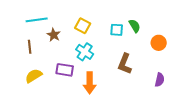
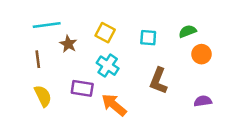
green semicircle: (135, 26) -> (188, 31), moved, turned -80
yellow semicircle: (34, 76) -> (43, 96), turned 96
purple semicircle: (160, 80) -> (203, 101), turned -112
orange arrow: (90, 83) -> (114, 105), turned 130

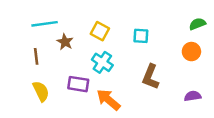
green semicircle: (188, 31) -> (197, 24), moved

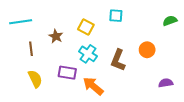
cyan line: (45, 24) -> (21, 22), moved
cyan square: (141, 36) -> (116, 16), moved
orange circle: (191, 52) -> (147, 50), moved
brown L-shape: (151, 77) -> (118, 60), moved

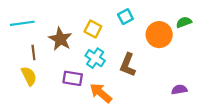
cyan square: (116, 16) -> (125, 17), turned -32
brown star: (56, 36) -> (60, 39), size x1.5
orange circle: (147, 50) -> (159, 35), moved, size x1.5
yellow semicircle: (35, 79) -> (29, 76), moved

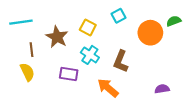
purple semicircle: (179, 90) -> (162, 89), moved
orange arrow: (101, 93) -> (108, 88), moved

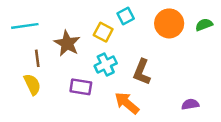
cyan square: (119, 16) -> (126, 16), moved
orange circle: (150, 33) -> (169, 23), moved
cyan cross: (90, 55) -> (106, 64), turned 30

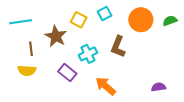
yellow square: (103, 32) -> (79, 20), moved
brown L-shape: (142, 72) -> (118, 47), moved
yellow semicircle: (32, 84) -> (27, 70), turned 120
purple rectangle: (81, 87) -> (67, 73), turned 30

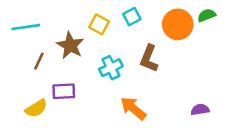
green semicircle: (170, 21) -> (207, 15), moved
brown line: (31, 49) -> (39, 61), turned 32
yellow semicircle: (27, 70) -> (36, 108), moved, turned -36
purple rectangle: (67, 73) -> (64, 91), moved, turned -42

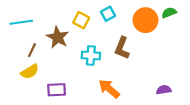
cyan cross: (111, 68) -> (91, 55), turned 30
purple rectangle: (64, 91) -> (57, 90), moved
yellow semicircle: (36, 108) -> (30, 72), moved

